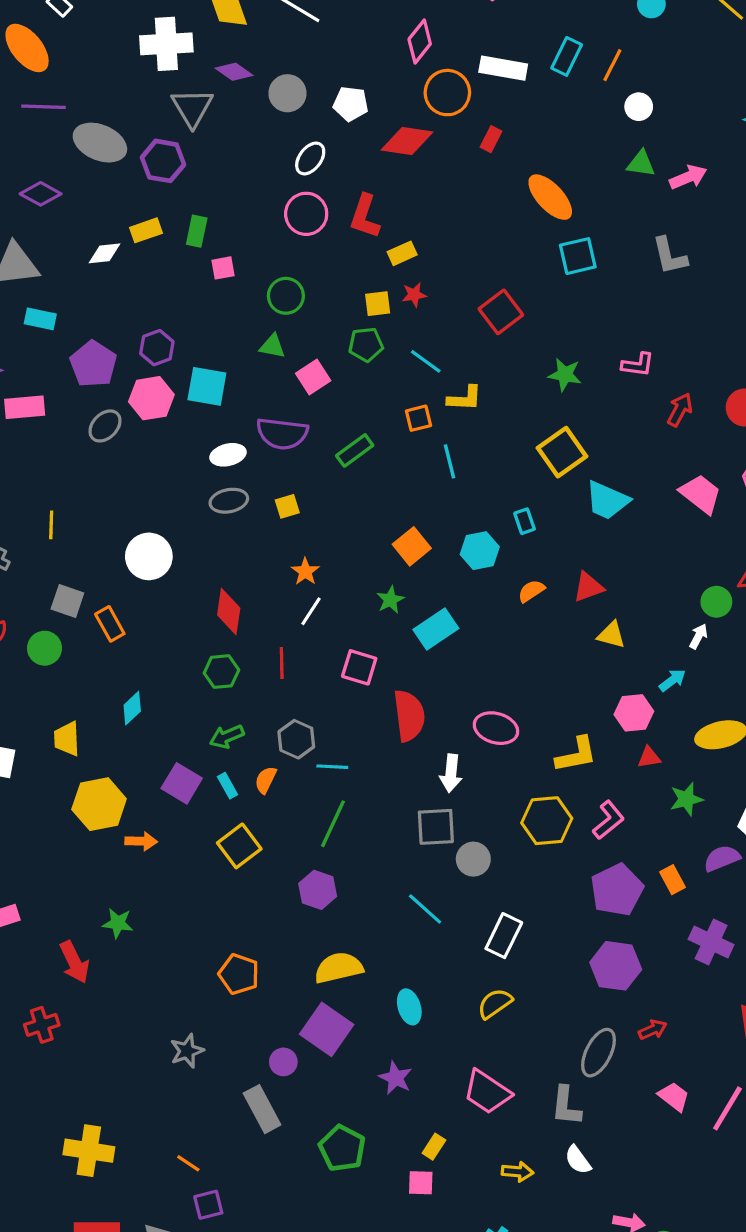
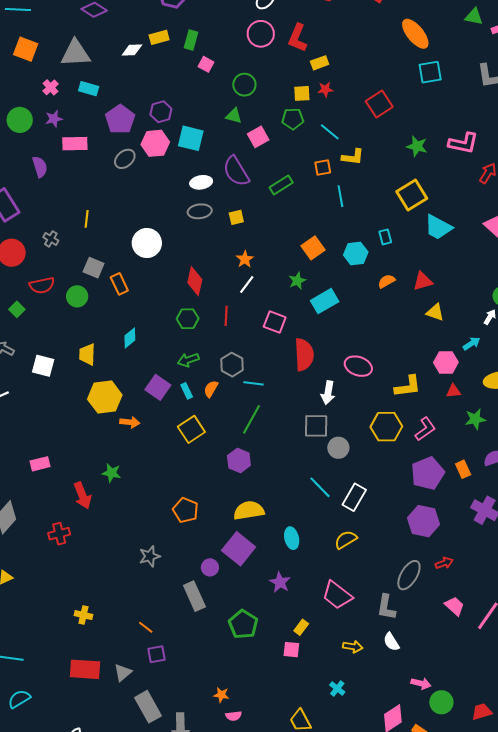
pink square: (223, 268) -> (206, 64), turned 35
pink L-shape: (638, 365) -> (463, 143), size x1.4
purple semicircle: (282, 433) -> (236, 171), turned 48
cyan line: (425, 909) -> (320, 487), moved
yellow cross: (89, 1151) -> (83, 615), size x0.6

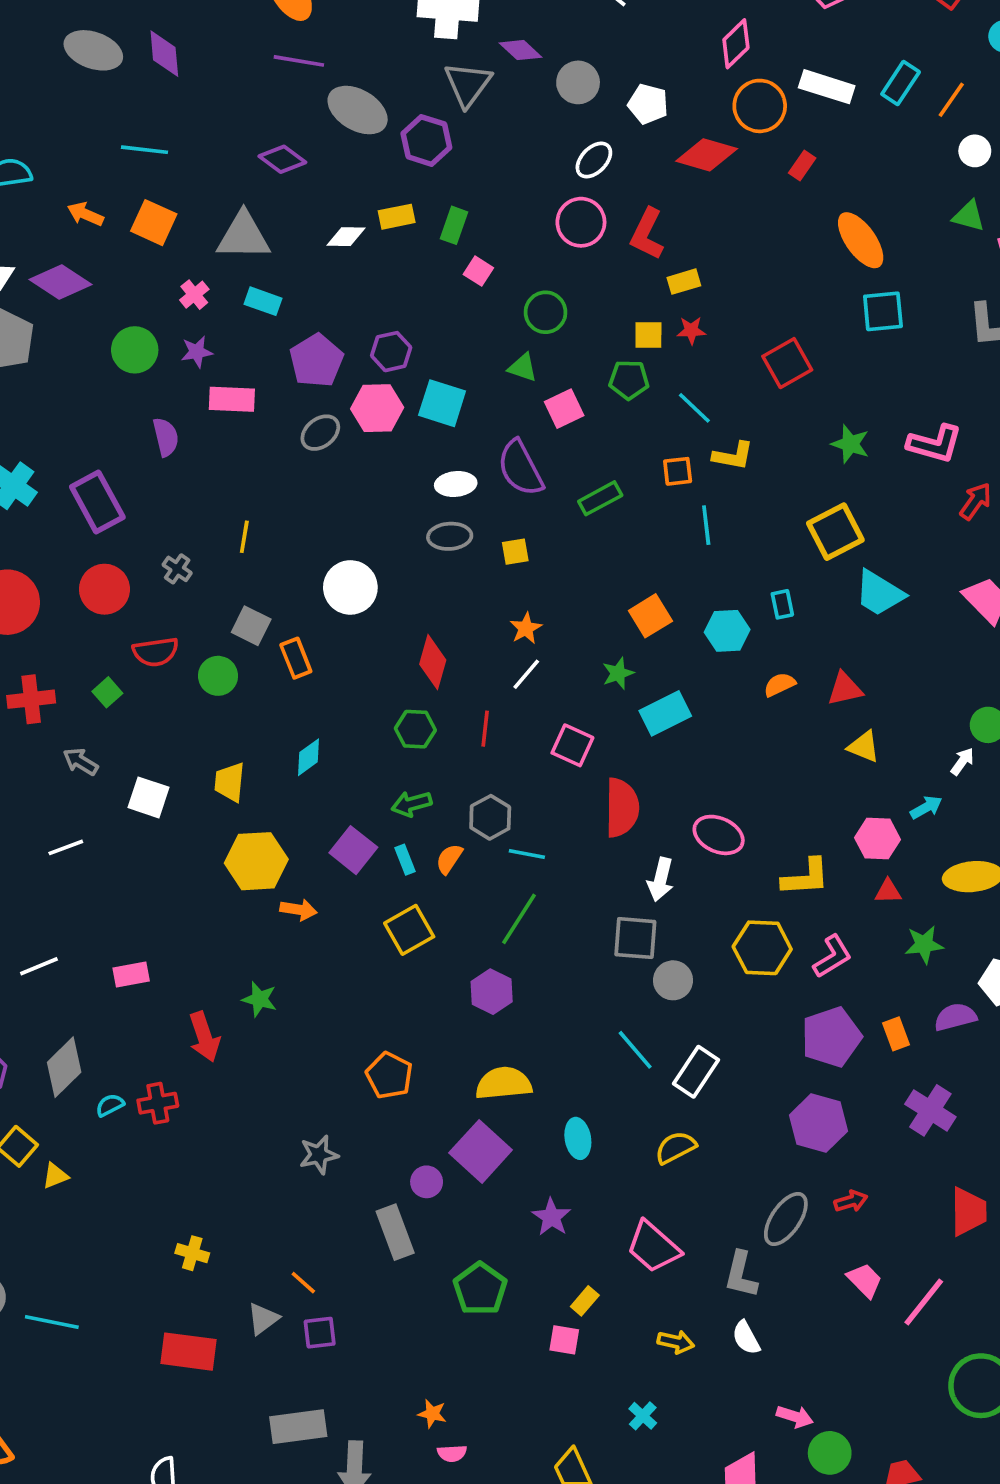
gray triangle: (123, 672) -> (263, 1319), moved
cyan semicircle: (19, 699) -> (110, 1105), moved, size x0.7
gray rectangle: (148, 707) -> (298, 1427), turned -72

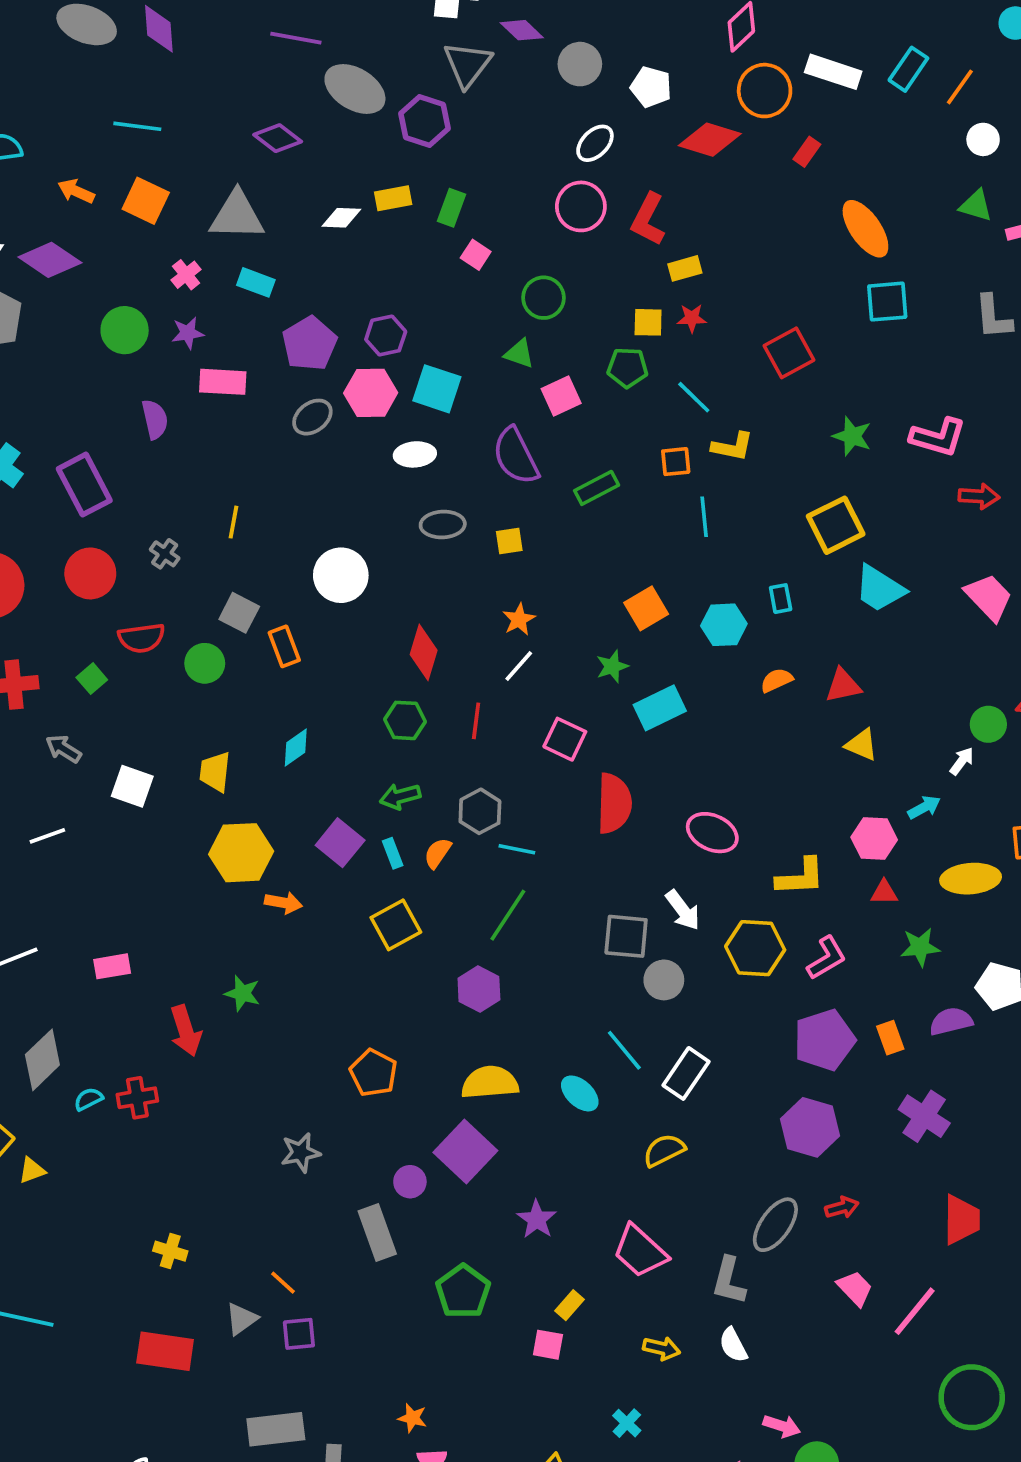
white ellipse: (456, 484) -> (415, 454), moved
red arrow: (976, 501) -> (979, 496), turned 57
white arrow: (661, 879) -> (683, 910), moved, turned -51
cyan ellipse: (578, 1138) -> (580, 1093), moved, turned -39

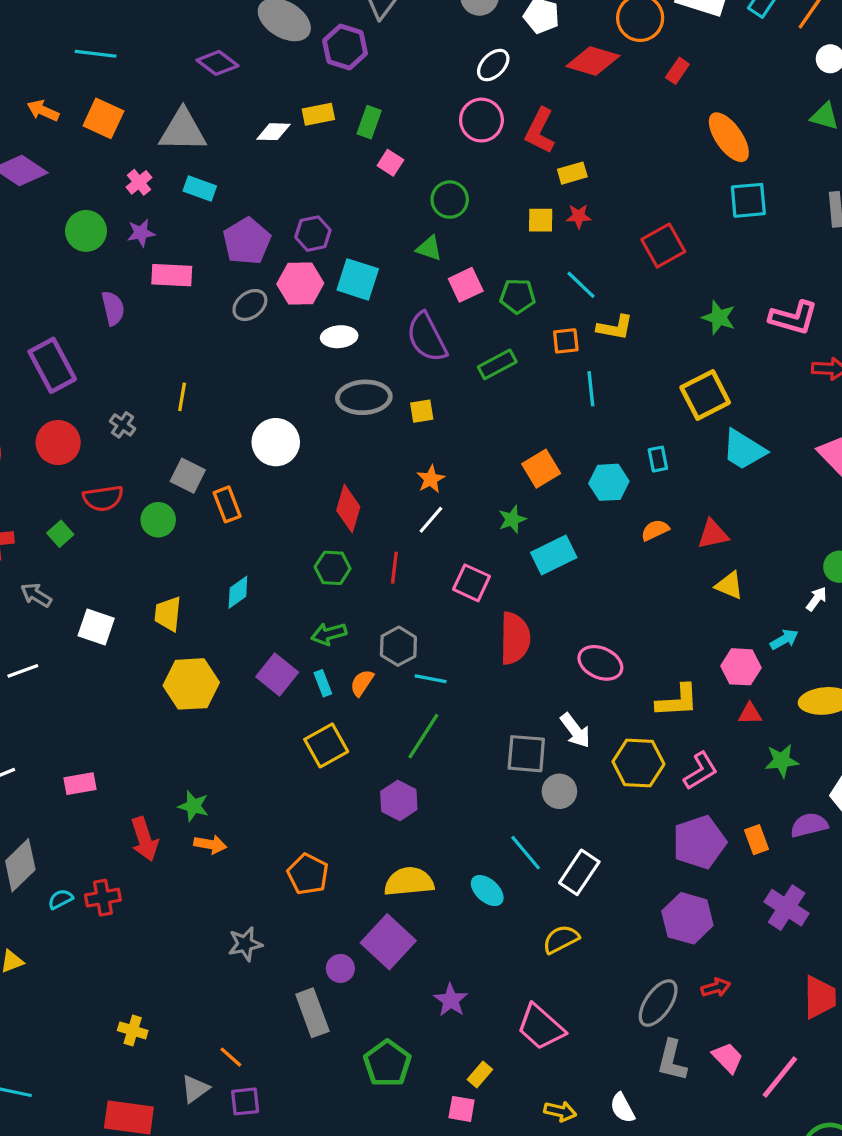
green pentagon: (627, 368) -> (518, 296), moved
gray ellipse: (443, 524) -> (364, 397), size x1.4
orange arrow: (283, 903) -> (210, 844), moved
gray L-shape: (729, 1281) -> (672, 1060), moved

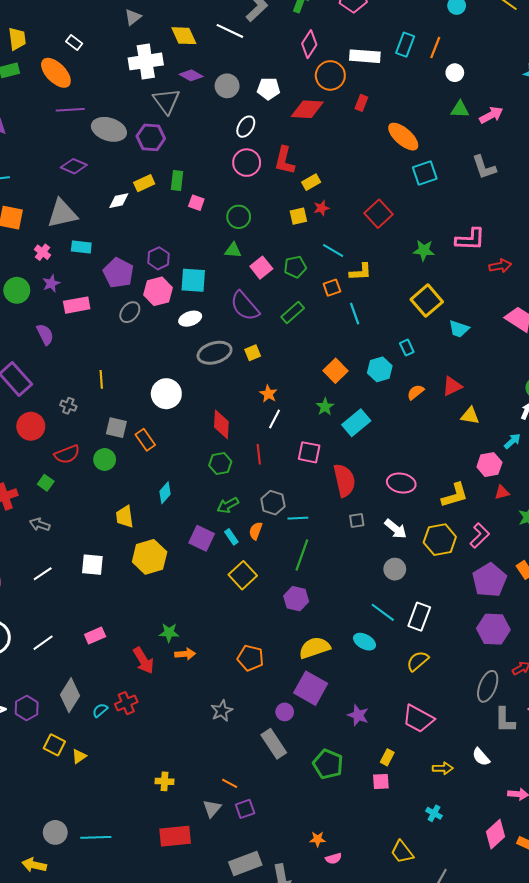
cyan trapezoid: (744, 450) -> (459, 329), size x0.7
white square: (96, 627) -> (92, 565), moved
gray square: (526, 754) -> (357, 521), moved, size x0.6

